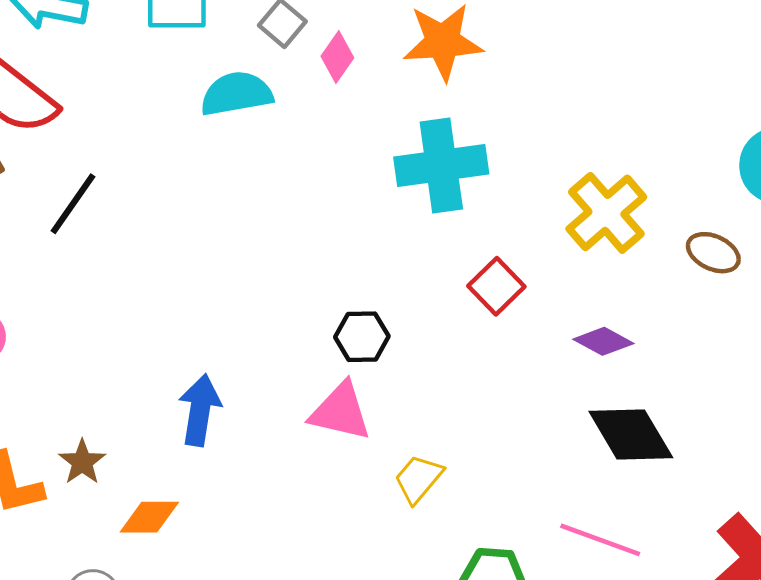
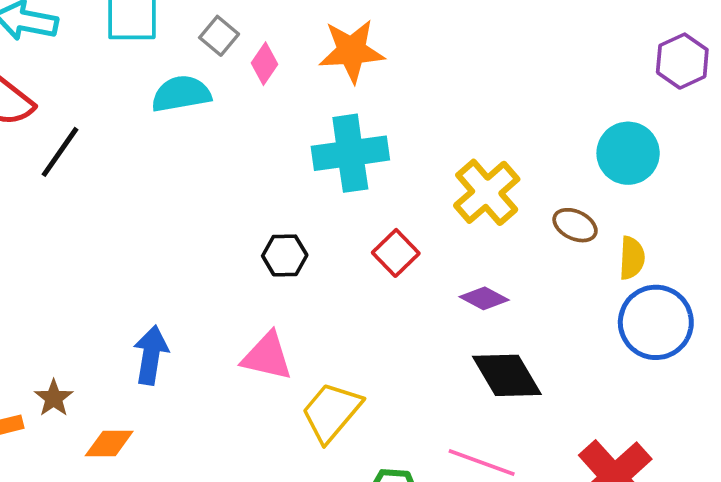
black line: (73, 204) -> (60, 152), moved
black hexagon: (362, 337) -> (285, 255), moved
yellow trapezoid: (418, 479) -> (331, 412), size x1.5

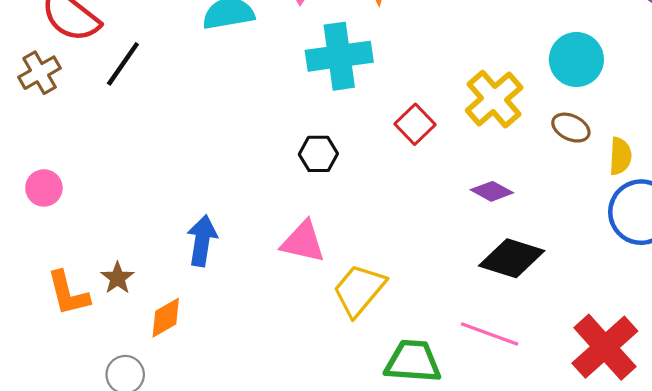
cyan cross: (350, 153) -> (339, 56), moved
cyan circle: (628, 153) -> (576, 60), moved
red square: (396, 253) -> (415, 124), moved
black diamond: (507, 375) -> (512, 258), turned -42
orange diamond: (109, 444) -> (166, 318), turned -30

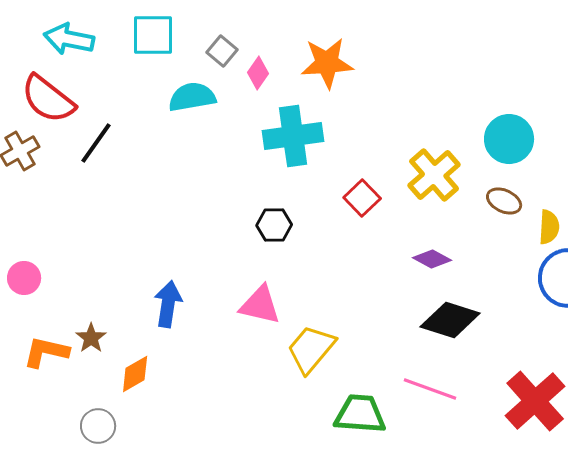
pink circle: (44, 188) -> (24, 278), moved
orange L-shape: (68, 293) -> (46, 352), turned 117

